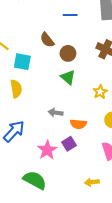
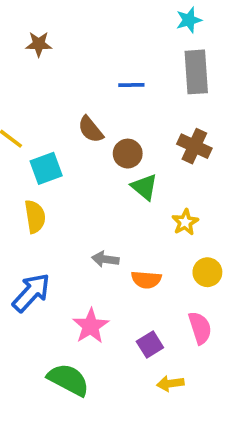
cyan square: (22, 62) -> (46, 168), turned -30
green triangle: (68, 77) -> (144, 187), moved
purple square: (69, 144) -> (150, 345), moved

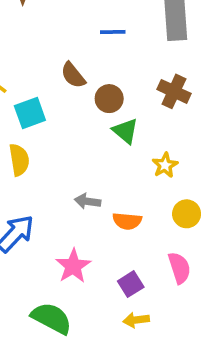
yellow arrow: (170, 383) -> (136, 320), moved

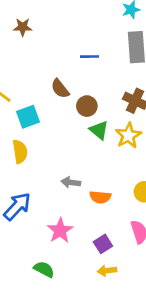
yellow star: (165, 165) -> (128, 136), moved, size x1.4
green semicircle: (52, 318) -> (44, 269), size x0.7

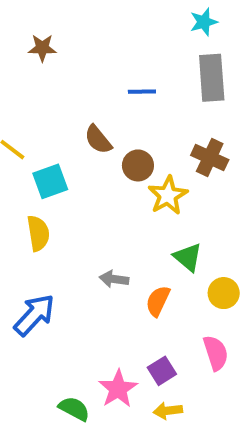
green triangle: (99, 130) -> (188, 257), moved
yellow star: (128, 136) -> (168, 195), moved
orange semicircle: (100, 197) -> (158, 301), turned 110
pink star: (60, 231) -> (118, 389), moved

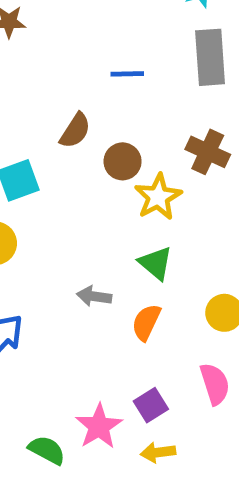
brown semicircle: (98, 140) -> (75, 131), turned -108
green triangle: (188, 257) -> (156, 263), moved

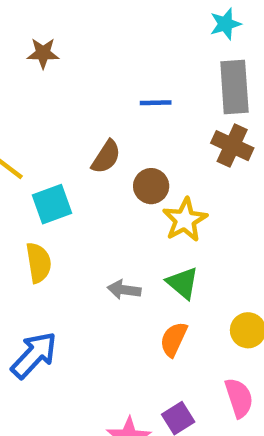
brown cross: (208, 152) -> (232, 146), moved
gray arrow: (94, 296) -> (124, 290), moved

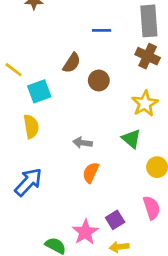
yellow star: (185, 220) -> (145, 103), moved
green triangle: (183, 283) -> (131, 139), moved
orange semicircle: (174, 339) -> (91, 173), moved

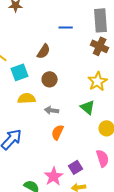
brown circle: (99, 80) -> (50, 79), moved
yellow semicircle: (31, 127) -> (27, 98), moved, turned -84

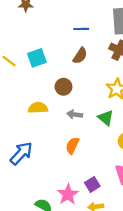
brown semicircle: (44, 51) -> (80, 56), moved
cyan square: (20, 72) -> (37, 58), moved
gray arrow: (52, 110) -> (75, 114), moved

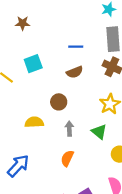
brown semicircle: (80, 56) -> (75, 72), turned 35
cyan square: (37, 58) -> (33, 64), moved
gray arrow: (75, 114) -> (69, 129), turned 80

